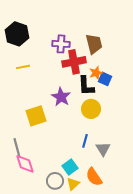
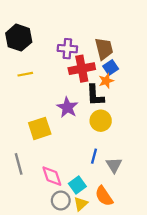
blue square: (105, 79) -> (111, 68), moved, turned 32
pink diamond: (25, 164) -> (52, 176), moved

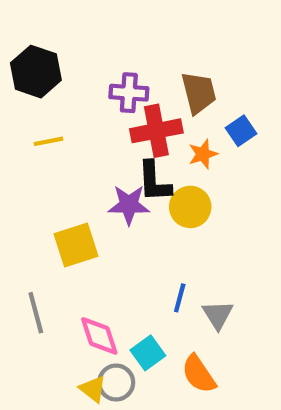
blue square: (111, 68) -> (241, 131), moved
black L-shape: (95, 95) -> (154, 182), moved
purple star: (67, 107) -> (129, 205), turned -30
yellow circle: (101, 121) -> (190, 207), moved
yellow triangle: (81, 204) -> (93, 389), moved, turned -40

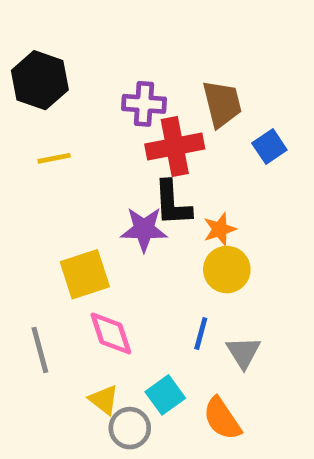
orange star: (203, 154) -> (220, 229), moved
yellow circle: (190, 207) -> (227, 270), moved
pink diamond: (99, 336) -> (111, 333), moved
yellow triangle: (93, 389) -> (104, 400), moved

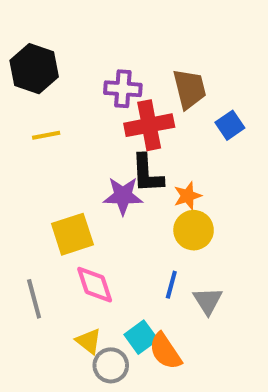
orange semicircle: (222, 419) -> (165, 351), moved

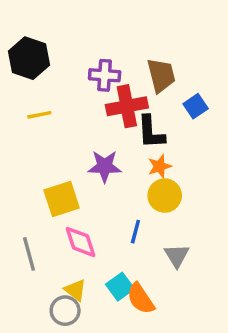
black L-shape: (147, 174) -> (151, 132), moved
blue line: (171, 285) -> (135, 232), moved
gray circle: (111, 365) -> (65, 311), moved

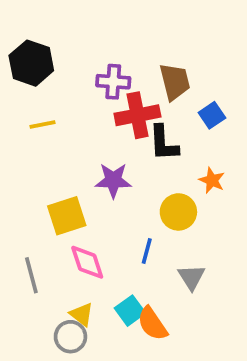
orange star: (160, 166) -> (212, 180), moved, turned -30

